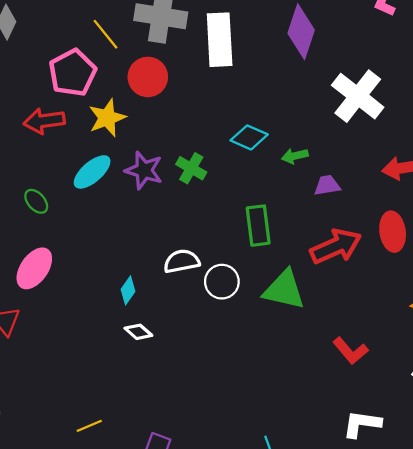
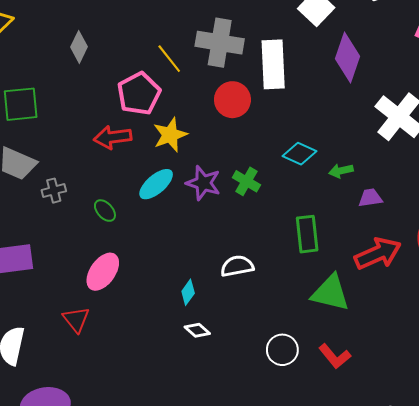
red circle: (148, 77) -> (232, 100), moved
white circle: (222, 282) -> (282, 350), moved
red L-shape: (350, 351) -> (335, 356), moved

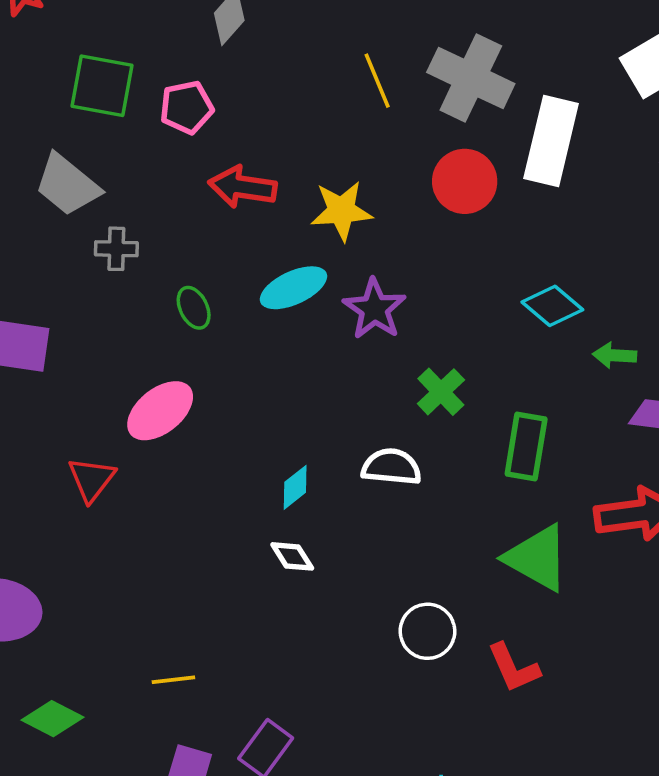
pink pentagon: (139, 94) -> (187, 107), moved, size x0.7
green cross: (246, 181) -> (441, 392), moved

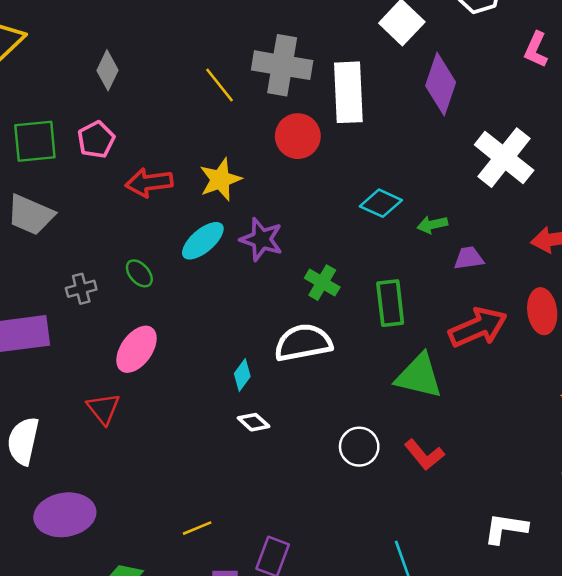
gray cross: (116, 249) -> (81, 289), moved
white semicircle: (391, 467) -> (303, 343), size x1.4

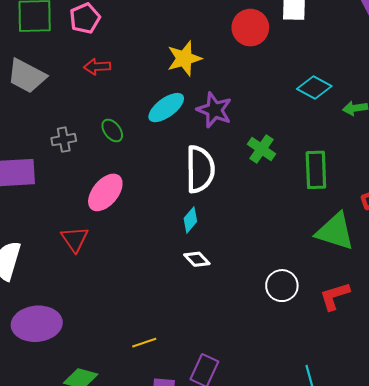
red arrow: (149, 183) -> (97, 67), moved, size x0.7
white semicircle: (303, 343) -> (200, 169), moved, turned 96
red L-shape: (424, 455) -> (335, 296), turned 108

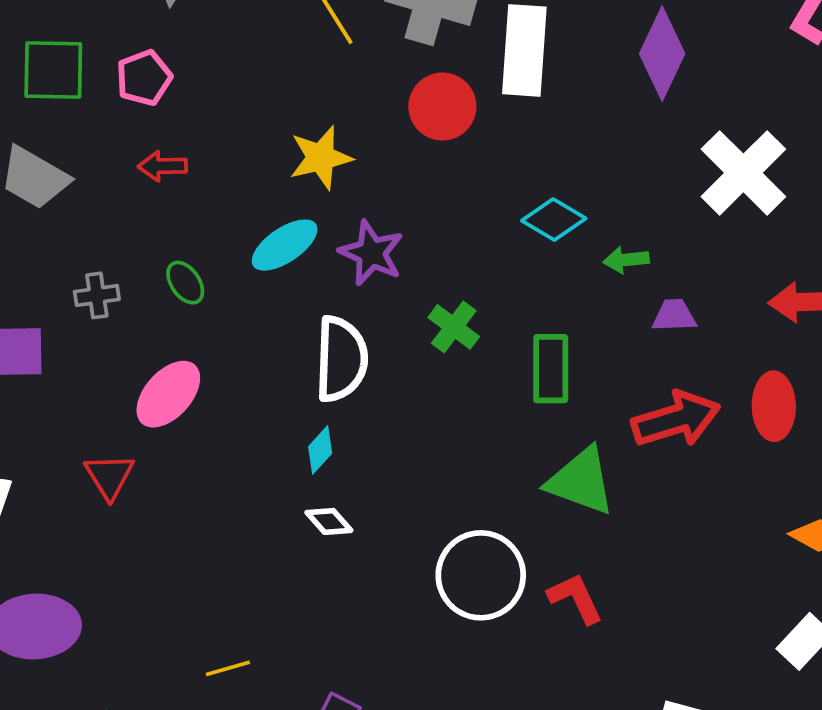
white circle: (282, 286) -> (481, 575), size x1.5
red L-shape: (335, 296) -> (575, 598), turned 80

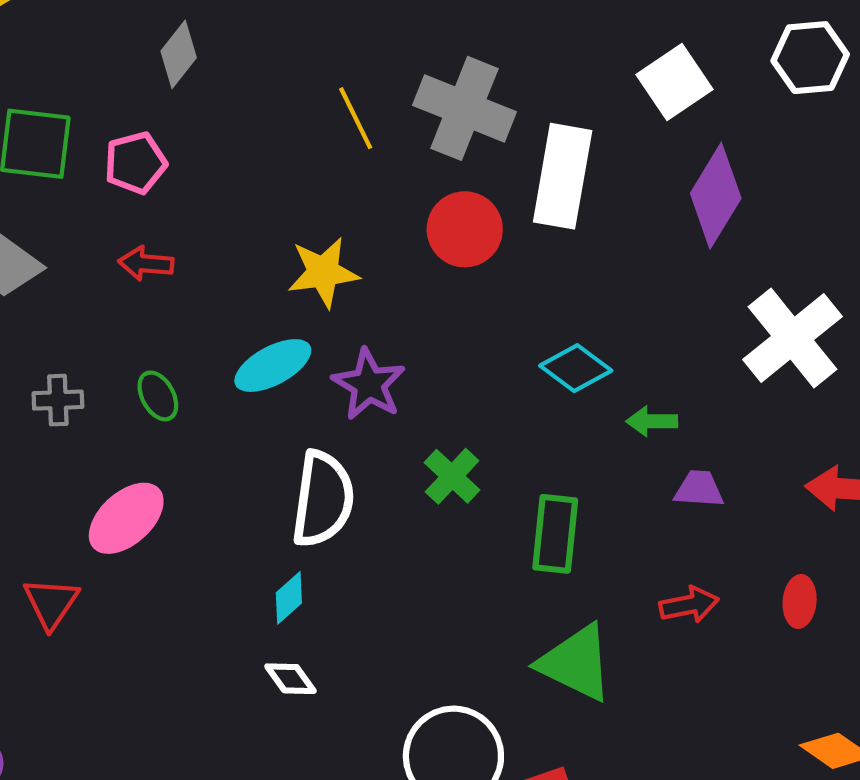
red ellipse: (774, 406) -> (800, 601), size x0.7
red arrow: (676, 419) -> (689, 605), size x0.6

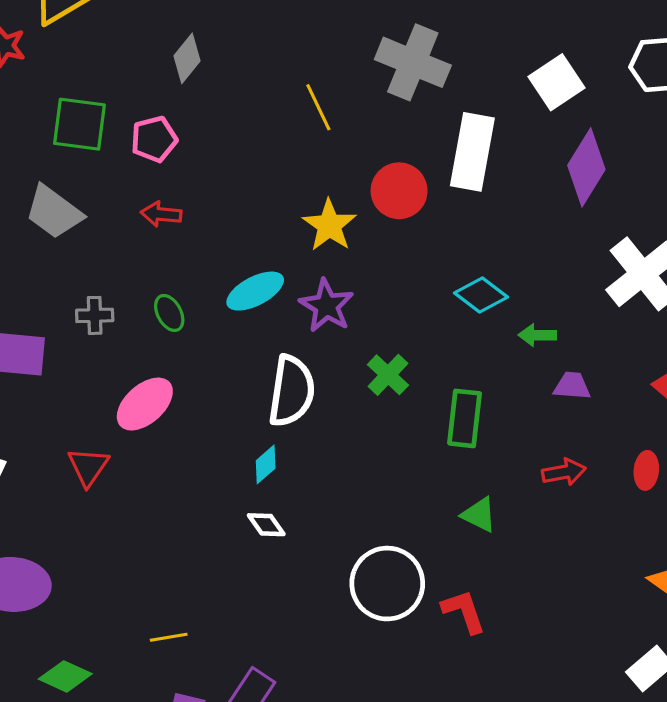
gray cross: (464, 108) -> (413, 62), moved
yellow star: (323, 272) -> (329, 225), moved, turned -30
green triangle: (576, 663) -> (479, 515), size x0.6

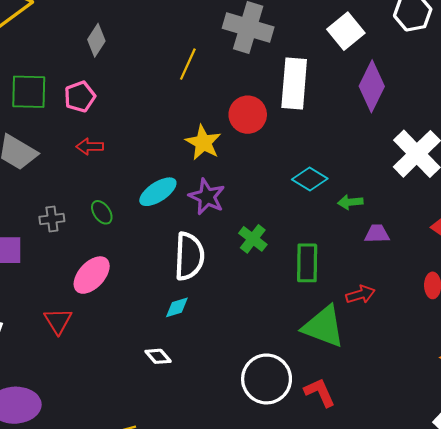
yellow line: (318, 107) -> (188, 64), turned 56
cyan diamond: (266, 464) -> (177, 307), turned 30
red arrow: (564, 472) -> (360, 294), moved
green triangle: (479, 515) -> (324, 327), size x1.8
white diamond: (266, 525) -> (158, 356), moved

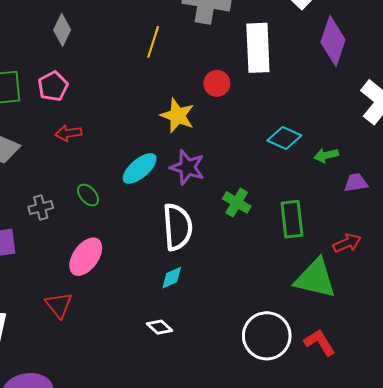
red circle: (248, 115) -> (217, 83), size x0.7

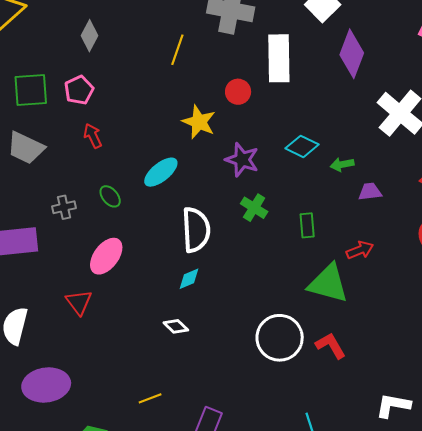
red arrow: (68, 133) -> (93, 136), turned 70
purple star: (187, 167) -> (242, 160), moved
green rectangle: (292, 219) -> (307, 225), size x0.7

